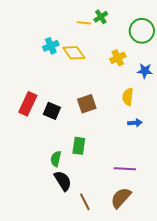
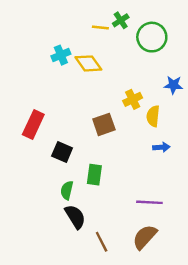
green circle: (142, 31) -> (152, 37), moved
yellow cross: (118, 58) -> (133, 99), moved
black square: (52, 111) -> (62, 152), moved

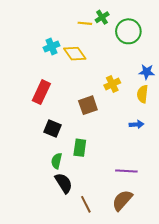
yellow semicircle: (153, 116) -> (143, 94), moved
red rectangle: (33, 124) -> (41, 92), moved

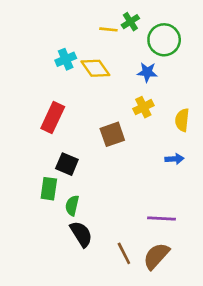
blue star: (147, 72) -> (147, 72), moved
green rectangle: (80, 148) -> (49, 189), moved
brown line: (86, 204) -> (124, 253), moved

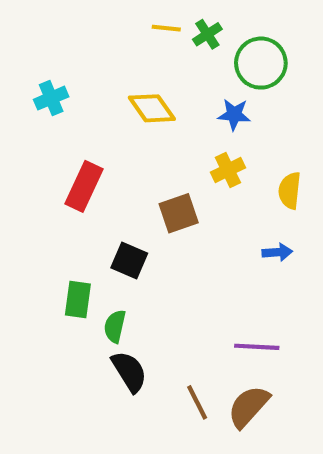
yellow line: (108, 29) -> (166, 28), moved
cyan cross: (66, 59) -> (51, 98), moved
black square: (67, 164) -> (129, 260), moved

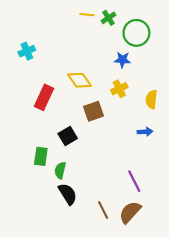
yellow diamond: (152, 108) -> (79, 80), moved
black square: (129, 260) -> (68, 136), turned 36
purple line: (257, 347) -> (134, 181), turned 60

